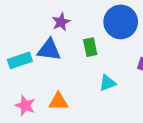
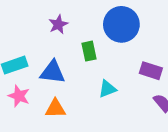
blue triangle: (49, 50) -> (53, 72), moved
pink star: (25, 105) -> (19, 96), moved

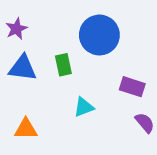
purple star: (58, 24) -> (16, 29), moved
blue triangle: (53, 72) -> (23, 68), moved

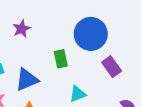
blue triangle: (23, 68) -> (27, 80), moved, turned -30
purple rectangle: (132, 87) -> (112, 67), moved, turned 36

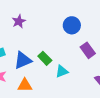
blue circle: (91, 34) -> (72, 25), size x0.7
green rectangle: (61, 59) -> (45, 58), moved, turned -32

